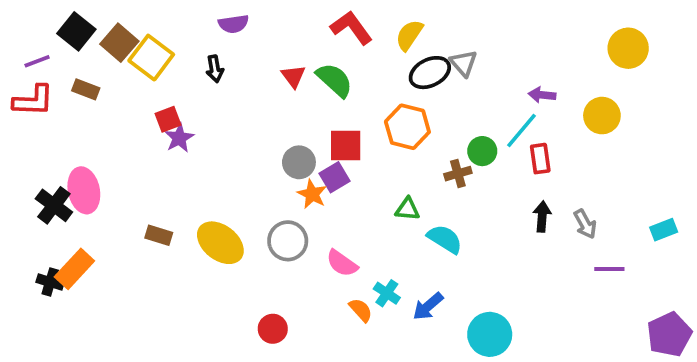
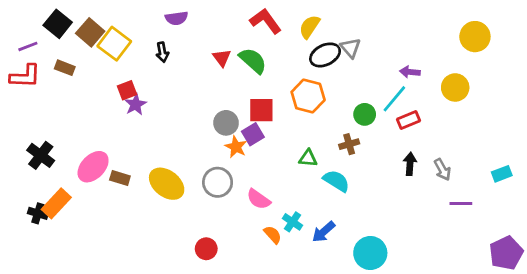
red rectangle: (540, 159) -> (408, 120), turned 75
brown cross: (458, 174) -> (349, 144), moved
pink ellipse: (84, 190) -> (93, 167), moved, turned 56

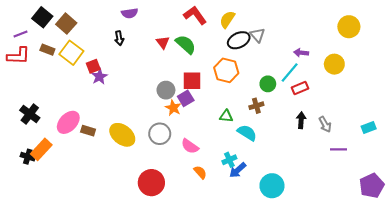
yellow square: (114, 44) -> (71, 53), moved
cyan cross: (292, 222) -> (229, 160), moved, turned 32
red circle: (206, 249) -> (151, 183), size x1.6

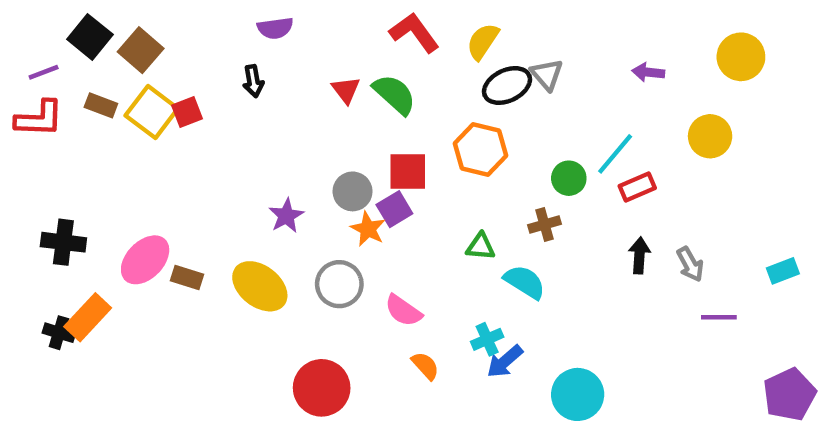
purple arrow: (301, 53) -> (648, 72), moved
red square: (93, 66) -> (187, 112), moved
purple star: (99, 77) -> (286, 216), moved
black cross: (30, 114) -> (63, 242), turned -30

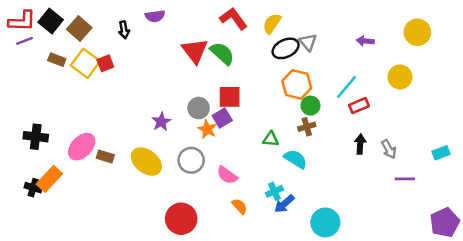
black arrow: (253, 81) -> (124, 30), moved
red triangle: (346, 90) -> (195, 51), size x1.6
red L-shape: (39, 119) -> (22, 21), moved
orange hexagon: (481, 149) -> (297, 84), moved
green circle: (569, 178) -> (310, 106), moved

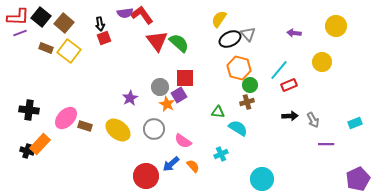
red L-shape: (233, 19) -> (142, 15), moved
red square: (105, 63) -> (104, 38), moved
black arrow: (360, 144) -> (290, 116), turned 84
blue arrow: (284, 204) -> (171, 164), moved

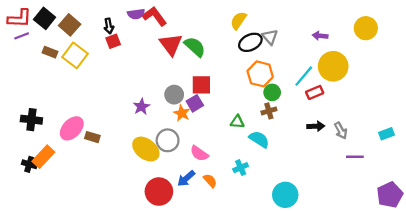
yellow circle: (322, 62) -> (333, 66), moved, size x1.4
yellow ellipse: (118, 130) -> (146, 149), moved

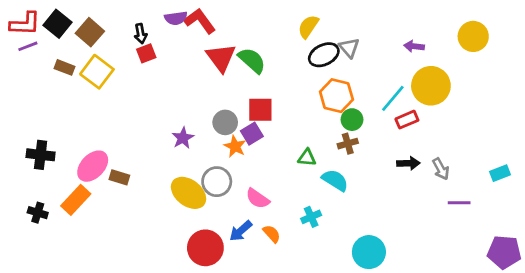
orange rectangle: (43, 157) -> (76, 200), moved
purple pentagon: (390, 195) -> (504, 252), turned 30

